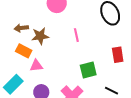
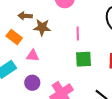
orange rectangle: (24, 51) -> (14, 37), moved
green square: (88, 70) -> (84, 59), moved

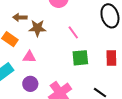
pink line: (78, 34) -> (73, 32), turned -32

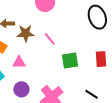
pink line: (73, 32) -> (50, 39), moved

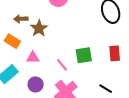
brown star: (26, 33) -> (39, 28), turned -30
pink line: (50, 39) -> (62, 65), moved

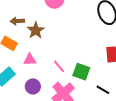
green square: (84, 55) -> (81, 72), moved, turned 30

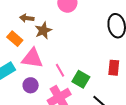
pink triangle: (30, 60) -> (32, 58), size x1.6

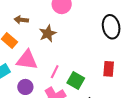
brown star: (43, 31) -> (48, 33), moved
pink line: (60, 70) -> (55, 72), turned 56

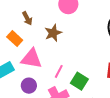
brown arrow: (21, 20) -> (27, 18), turned -128

